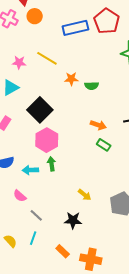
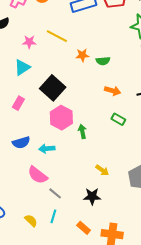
orange arrow: (98, 125) -> (113, 91), moved
green arrow: (51, 164) -> (82, 131), moved
pink semicircle: (20, 196) -> (38, 175), size x1.5

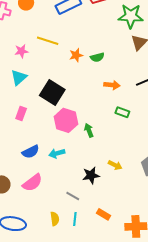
pink semicircle: (38, 175) -> (32, 183), moved, turned -65
black star: (92, 196) -> (91, 175), moved
yellow semicircle: (31, 221) -> (55, 219), moved, turned 48
orange rectangle: (84, 228) -> (104, 214), moved

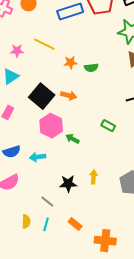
orange arrow: (112, 85) -> (69, 95), moved
green arrow: (89, 130) -> (73, 139), turned -48
yellow arrow: (115, 165) -> (94, 177), turned -120

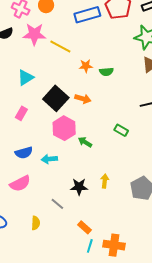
pink star: (17, 51) -> (34, 34), moved, size x1.6
cyan line: (46, 224) -> (90, 246), moved

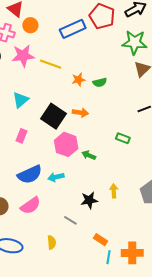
blue semicircle: (24, 153) -> (30, 174), size x1.4

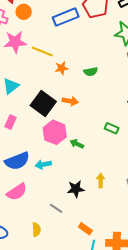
orange star: (79, 80) -> (62, 68), moved

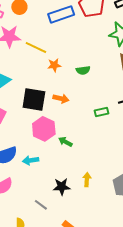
black square: (43, 103) -> (34, 99), turned -30
green rectangle: (112, 128) -> (101, 112), moved, turned -40

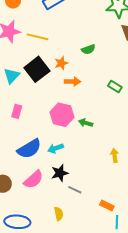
orange star: (54, 65) -> (61, 63), moved
black square: (34, 99) -> (37, 69), moved, turned -35
green rectangle: (101, 112) -> (115, 86), turned 56
black star: (62, 187) -> (60, 173), moved

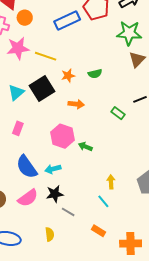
orange star: (61, 63) -> (68, 76), moved
blue semicircle: (29, 149) -> (27, 167), turned 80
cyan line: (117, 222) -> (103, 201), moved, turned -48

